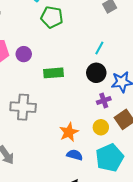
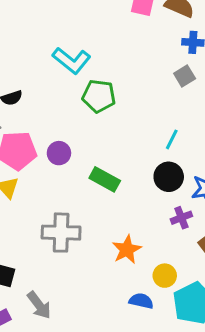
green rectangle: (53, 73) -> (105, 179), turned 36
yellow circle: (101, 127) -> (165, 276), moved
orange star: (69, 132) -> (127, 250), moved

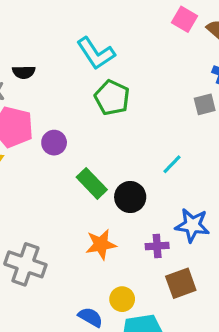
black circle: (169, 177) -> (130, 197), moved
gray cross: (61, 233) -> (25, 264), moved
orange star: (127, 250) -> (101, 244), moved

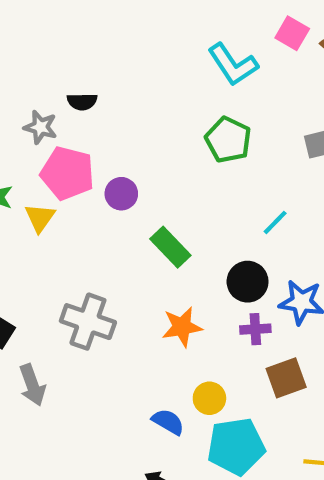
cyan L-shape: (96, 53) -> (233, 65), moved
green pentagon: (112, 98) -> (228, 140), moved
black circle: (130, 197) -> (248, 282), moved
gray cross: (25, 264) -> (88, 322), moved

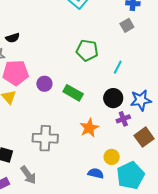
green pentagon: (228, 140) -> (87, 50), moved
purple circle: (121, 194) -> (44, 84), moved

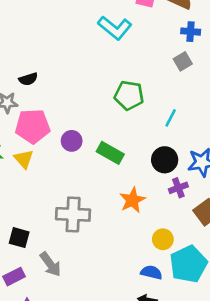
blue semicircle: (96, 173) -> (151, 272), moved

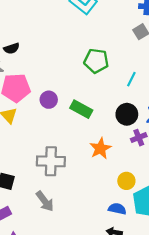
gray arrow: (50, 264) -> (45, 201), moved

